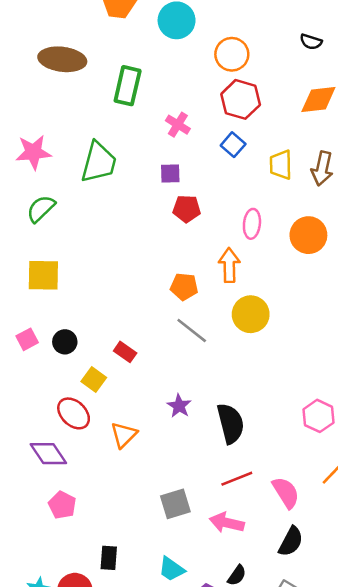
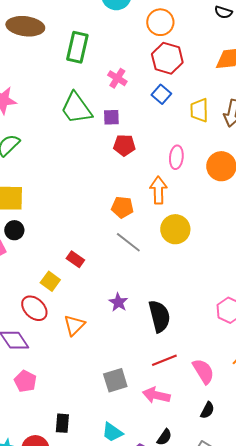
green trapezoid: (99, 162) -> (76, 108), moved, turned 129
black circle: (65, 342) -> (14, 230), moved
black semicircle: (291, 542) -> (207, 410), size x0.7

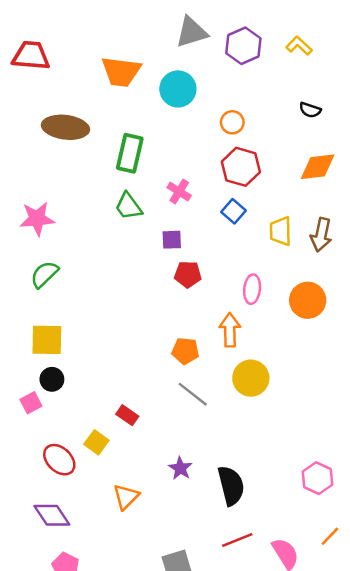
orange circle: (160, 22) -> (232, 122), size x0.7
green trapezoid: (76, 108) -> (129, 206), moved, size x0.7
red ellipse: (34, 308) -> (59, 460), moved

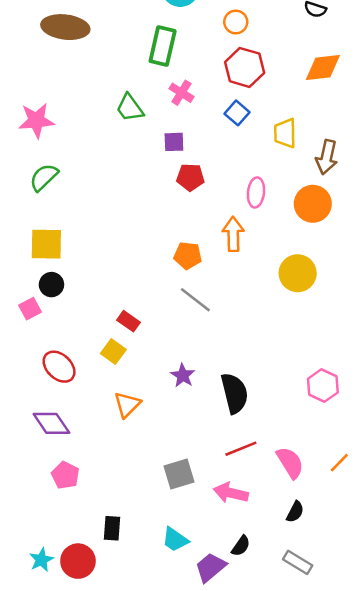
green rectangle: (130, 153) -> (163, 46), moved
brown arrow: (321, 235) -> (327, 157), moved
yellow circle: (251, 378) -> (298, 273), moved
yellow square: (96, 442) -> (113, 352), moved
orange line: (330, 536) -> (339, 463), moved

